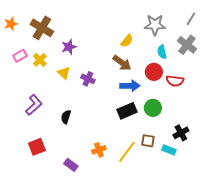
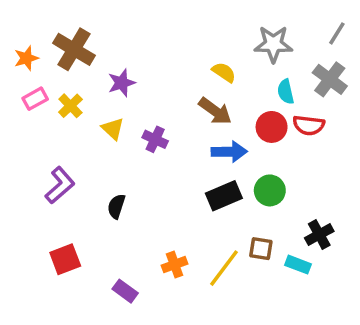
orange star: (11, 24) -> (26, 58), moved
yellow semicircle: (127, 41) -> (224, 72), turned -96
red semicircle: (175, 81) -> (309, 125), moved

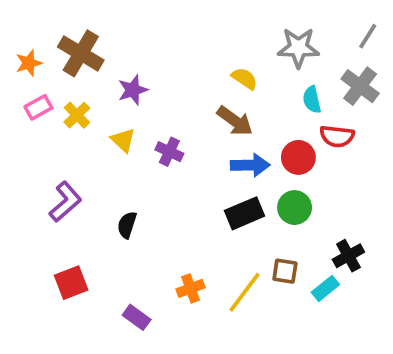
red circle: (272, 127) -> (298, 157), moved
cyan rectangle: (298, 265) -> (325, 288), turned -60

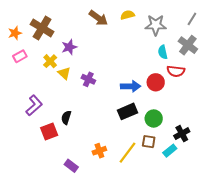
yellow semicircle: (244, 78) -> (128, 15), moved, turned -48
yellow cross: (77, 115) -> (50, 61), moved
brown arrow: (235, 121) -> (98, 18), moved
green circle: (295, 208) -> (154, 118), moved
red square: (71, 283) -> (49, 132), moved

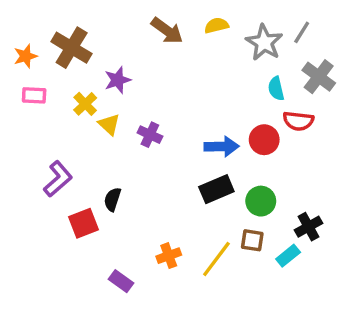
gray line: (192, 19) -> (302, 32), moved
gray star: (156, 25) -> (264, 43), turned 30
pink rectangle: (20, 56) -> (34, 95), turned 32

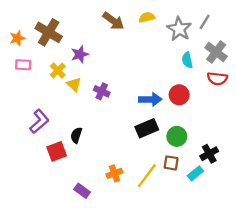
red semicircle: (298, 121) -> (217, 79), moved

